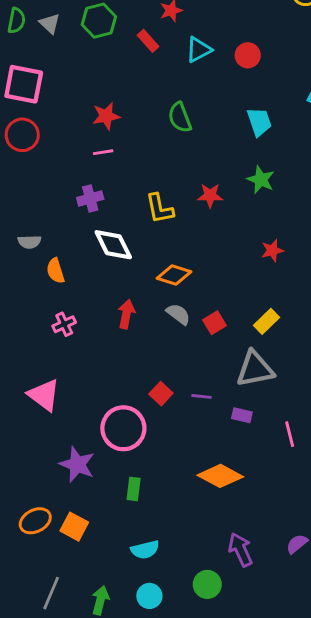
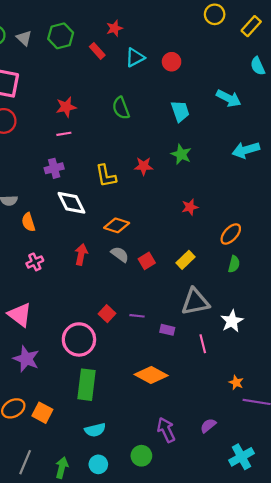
gray triangle: (255, 369) -> (195, 302), moved
purple star: (77, 464) -> (26, 359), moved
green rectangle: (134, 489) -> (86, 385), size x1.8

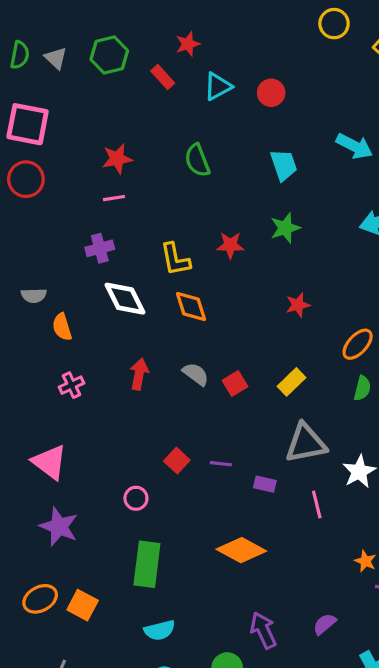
green star: (181, 154) -> (285, 228), turned 30
orange diamond: (117, 225) -> (191, 306), moved, turned 55
pink circle: (79, 339) -> (136, 498), size x0.5

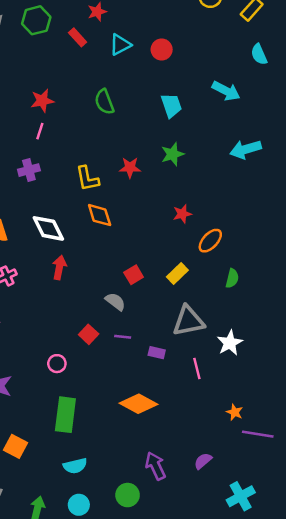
pink line: (114, 198) -> (40, 131), turned -63
white diamond: (125, 299) -> (48, 228), moved
orange ellipse: (358, 344) -> (210, 241), moved
gray semicircle: (196, 374) -> (115, 301), moved

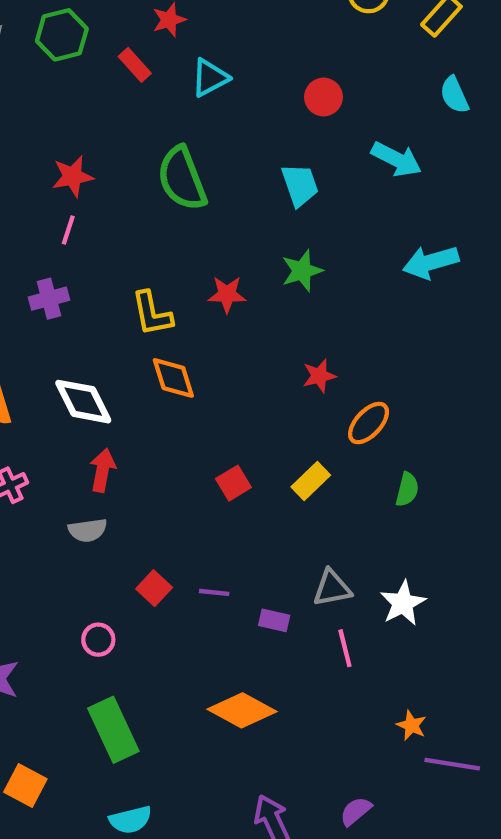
red circle: (162, 50) -> (324, 97), moved
green semicircle: (104, 102) -> (182, 179), size x1.4
gray semicircle: (115, 301) -> (88, 530), moved, turned 135
gray triangle: (188, 321) -> (332, 588), moved, size x0.7
green rectangle: (65, 415) -> (113, 730), turned -32

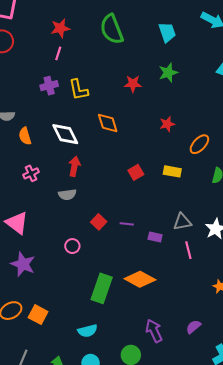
yellow L-shape: (152, 314) -> (78, 90), moved
red star: (319, 376) -> (167, 124), moved
yellow rectangle: (311, 481) -> (172, 171), turned 54
green rectangle: (113, 730) -> (102, 288), moved, turned 44

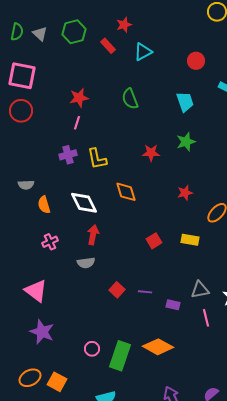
green semicircle: (112, 29) -> (130, 99), size x0.7
pink circle: (72, 246) -> (92, 349), moved

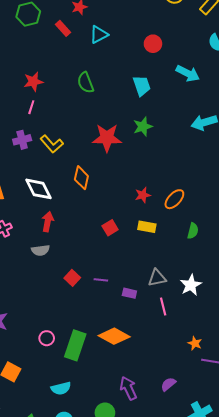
red star: (151, 153) -> (107, 138), size x1.6
yellow L-shape: (97, 159) -> (52, 144), turned -30
orange diamond: (126, 192) -> (81, 178), turned 30
red star: (185, 193) -> (143, 195), moved

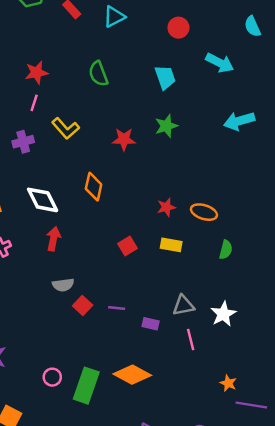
red star: (107, 138) -> (124, 139), size x0.7
yellow L-shape: (52, 144) -> (66, 128), moved
orange ellipse: (174, 199) -> (204, 212), turned 65
gray semicircle: (41, 250) -> (63, 285), moved

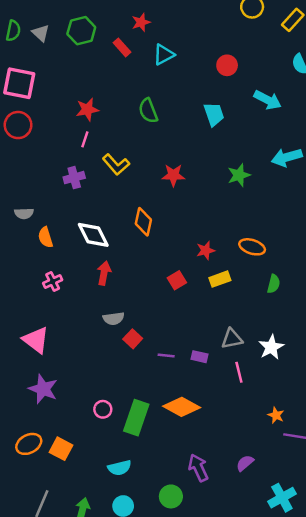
green star: (166, 126) -> (239, 175), moved
red star: (166, 207) -> (206, 250), moved
yellow rectangle: (171, 245) -> (220, 279), turned -30
purple line: (117, 308) -> (166, 356), moved

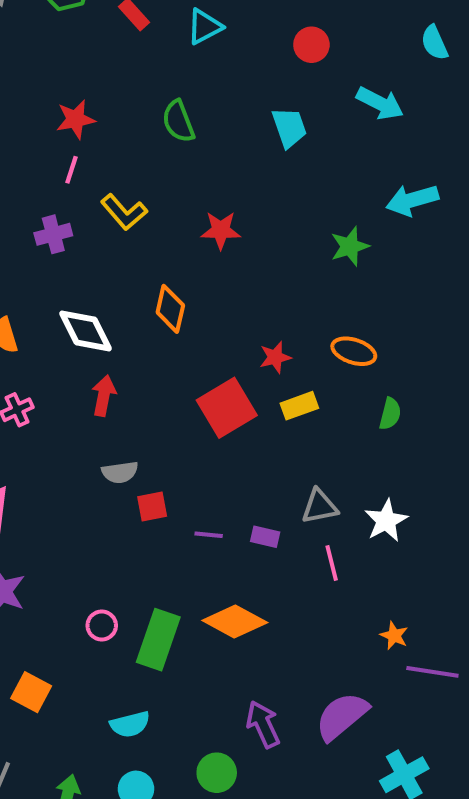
green star: (239, 175) -> (350, 246), moved
red square: (177, 280) -> (227, 408), size x1.8
red square: (133, 339) -> (152, 507), turned 36
purple semicircle: (245, 463) -> (342, 716), size x1.8

